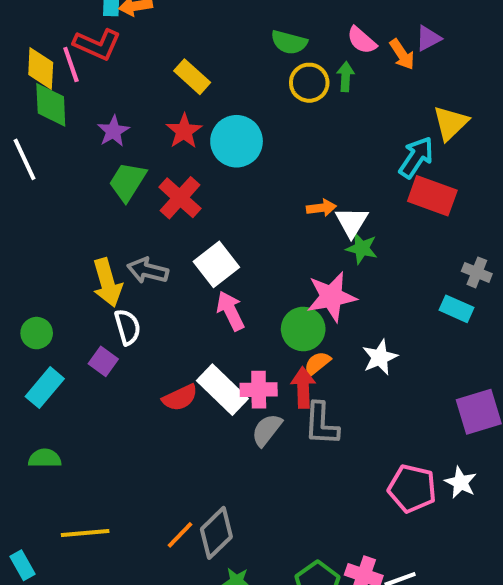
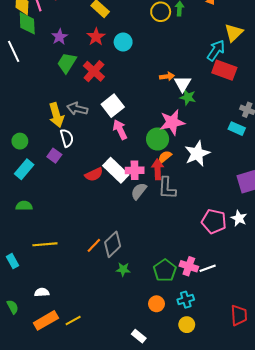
cyan circle: (237, 141) -> (123, 42), size x0.7
white star: (380, 357) -> (197, 154), size x1.4

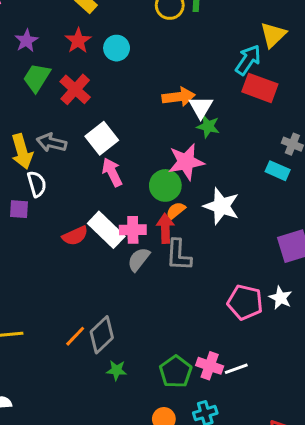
orange arrow: (167, 76) -> (179, 97), size x1.5
white star: (197, 154) -> (221, 206), turned -30
purple square: (54, 156) -> (19, 209), turned -32

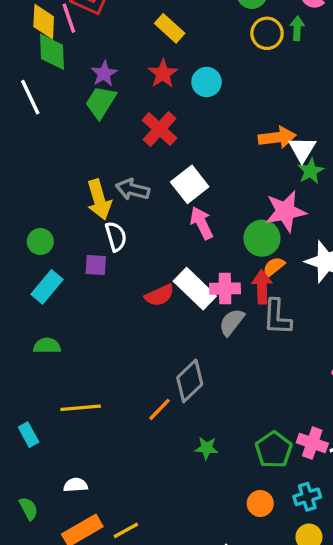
green trapezoid: (37, 78) -> (101, 102), moved
green star: (208, 126) -> (311, 171), turned 30
gray diamond: (102, 335) -> (190, 381), moved

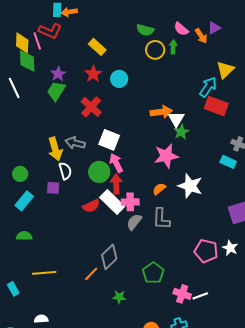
white square: (190, 184) -> (109, 140), turned -30
green circle: (262, 238) -> (99, 172), moved
red arrow: (262, 287) -> (116, 184), moved
green pentagon: (274, 450) -> (153, 273), moved

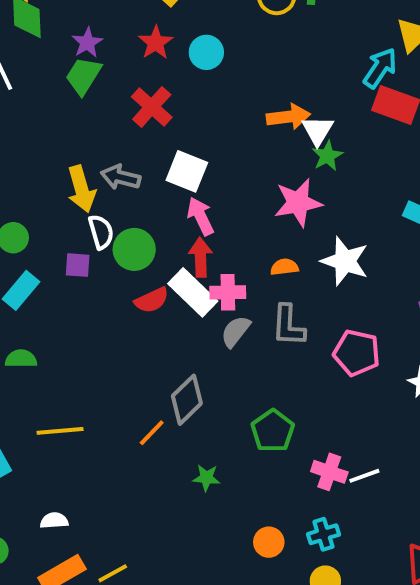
green circle: (99, 172) -> (134, 249), moved
orange semicircle: (159, 189) -> (284, 267), turned 32
pink pentagon: (206, 251) -> (357, 353), moved

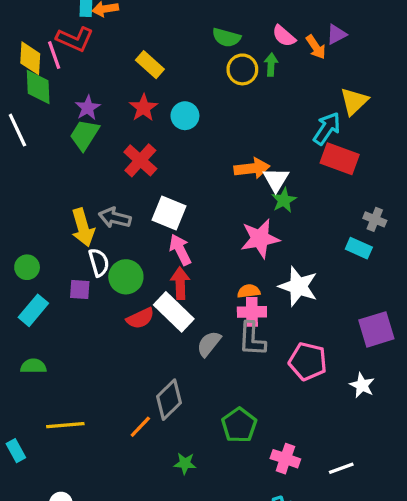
pink cross: (228, 292) -> (252, 312), moved
white line: (364, 476) -> (341, 468), moved

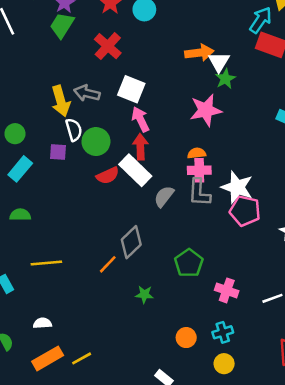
white star: (298, 286) -> (237, 187), moved

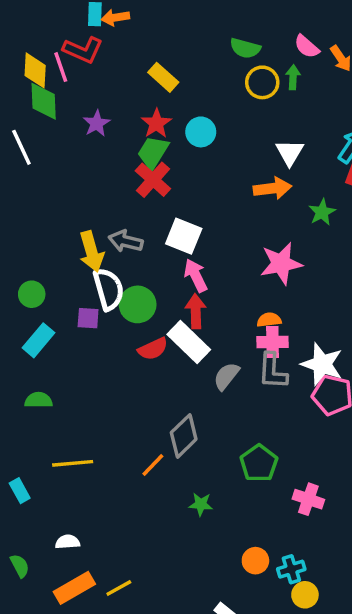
green trapezoid: (62, 25) -> (153, 152), moved
white triangle: (219, 62) -> (290, 152), moved
green star: (225, 79) -> (322, 212), moved
white semicircle: (74, 130) -> (109, 289), size x1.4
cyan cross: (223, 332) -> (291, 569), moved

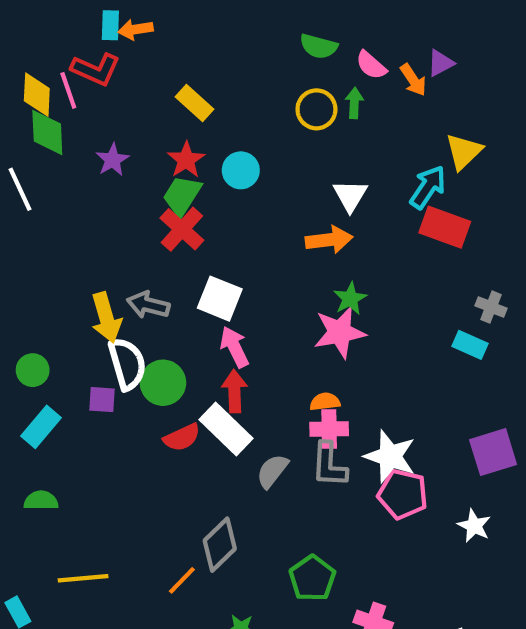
green semicircle: (245, 48) -> (319, 46), moved
green star: (322, 212) -> (350, 299), moved

